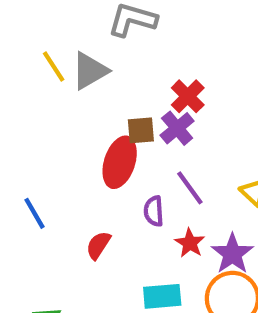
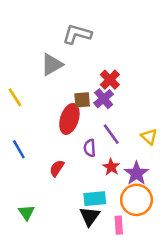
yellow line: (54, 67) -> (15, 97), moved

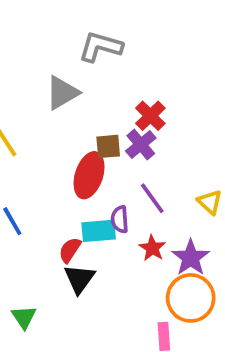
cyan rectangle: (95, 199) -> (99, 231), moved
black triangle: (90, 216) -> (79, 279), moved

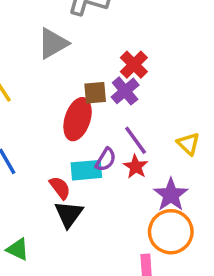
purple semicircle: (120, 219) -> (106, 160), turned -145
red star: (152, 248) -> (136, 167), moved
red semicircle: (70, 250) -> (60, 188), turned 110
green triangle: (24, 317) -> (18, 249), turned -30

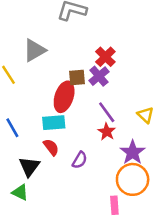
gray triangle: (53, 43) -> (34, 50), moved
purple semicircle: (106, 160) -> (80, 160), moved
cyan rectangle: (86, 170) -> (54, 123), moved
black triangle: (69, 214) -> (29, 167), moved

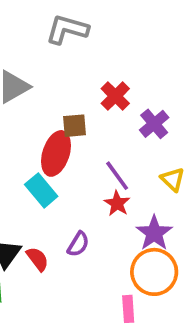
purple cross: (99, 76) -> (154, 124), moved
cyan rectangle: (54, 123) -> (41, 190), turned 55
red semicircle: (51, 147) -> (37, 259), moved

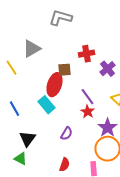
red cross: (115, 96) -> (87, 54), turned 35
red semicircle: (37, 259) -> (65, 165), moved, turned 56

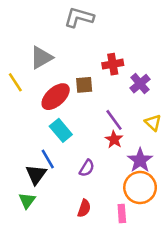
red ellipse: (55, 85) -> (56, 97), moved, turned 30
blue line: (15, 109) -> (48, 159), moved
green triangle: (21, 159) -> (27, 201), turned 40

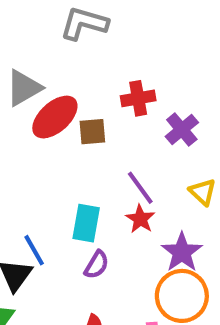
red ellipse: (56, 97) -> (55, 117), moved
cyan rectangle: (61, 130) -> (86, 223), moved, turned 50

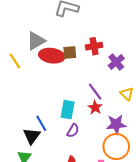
red ellipse: (55, 117) -> (52, 56), turned 50
brown square: (92, 132) -> (70, 52), moved
purple star: (182, 252) -> (116, 124), turned 30

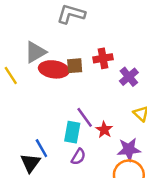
purple line: (95, 92) -> (85, 117), moved

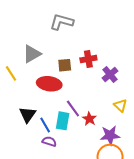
red ellipse: (54, 69) -> (49, 84), moved
blue line: (41, 148) -> (45, 125), moved
purple semicircle: (78, 157) -> (49, 141), moved, turned -104
black triangle: (30, 163) -> (28, 115), moved

